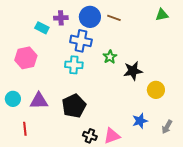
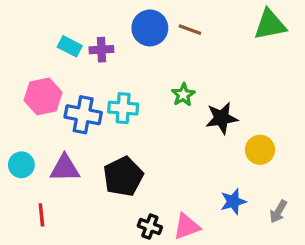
green triangle: (162, 15) -> (270, 25), size x1.5
purple cross: (61, 18) -> (101, 50), moved
blue cross: (81, 41) -> (83, 115), moved

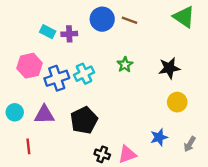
green triangle: (270, 25) -> (184, 17), turned 45
cyan cross: (123, 108) -> (84, 74), turned -30
blue cross: (83, 115) -> (57, 78), turned -30
black star: (222, 118) -> (169, 68), moved

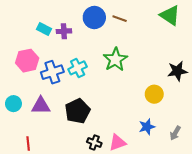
green star: (125, 65) -> (115, 60), size x1.6
black star: (169, 68) -> (177, 71), moved
yellow circle: (177, 102) -> (154, 94), moved
red line: (28, 146) -> (28, 144), moved

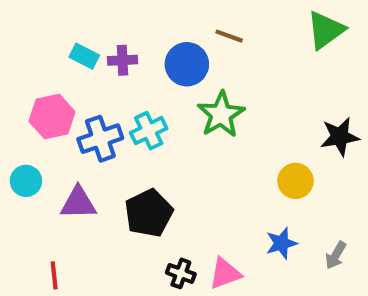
green triangle: (170, 15) -> (326, 30), turned 50
blue circle: (94, 17) -> (187, 64), moved
cyan circle: (13, 104) -> (26, 181), moved

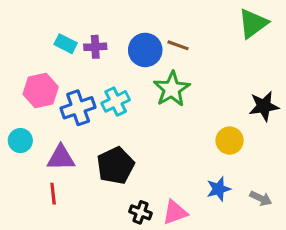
brown line: (229, 36) -> (178, 45), moved
gray arrow: (336, 255) -> (261, 198), turned -95
red line: (54, 275) -> (53, 194), moved

